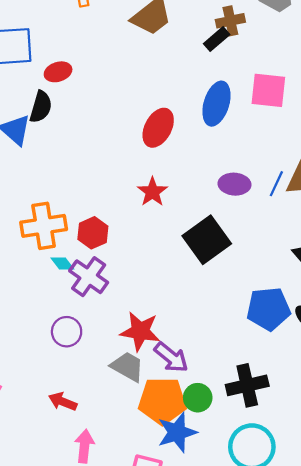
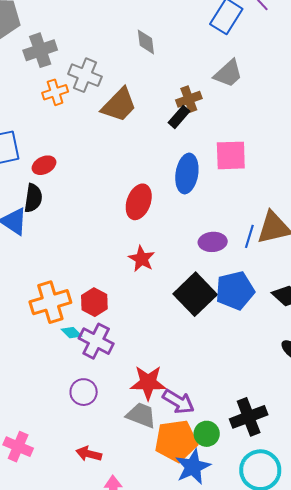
blue pentagon: (269, 309) -> (235, 290), moved

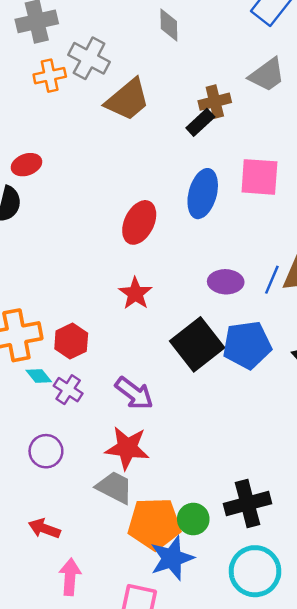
purple cross: (96, 341) -> (68, 390), size x0.7
purple arrow: (178, 402) -> (134, 393), moved

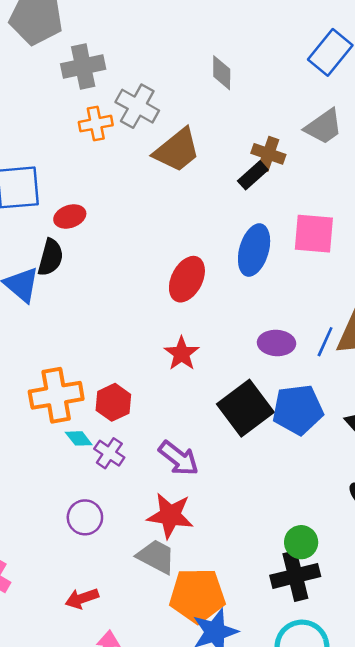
brown cross: (215, 102) -> (268, 154), turned 32
green circle: (193, 519) -> (301, 542), moved
red arrow: (44, 529) -> (82, 598), turned -40

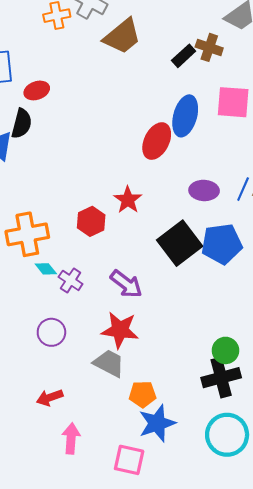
brown cross: (268, 154) -> (209, 47), moved
red ellipse: (187, 279) -> (157, 141), moved
red hexagon: (113, 402) -> (91, 221), moved
orange pentagon: (197, 596) -> (142, 394), size x0.6

